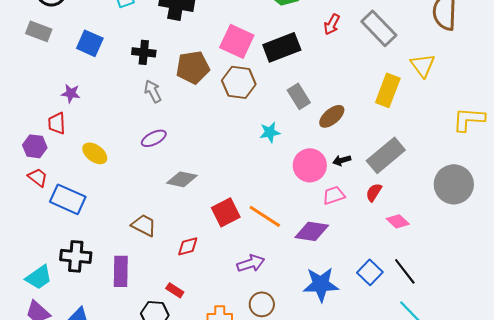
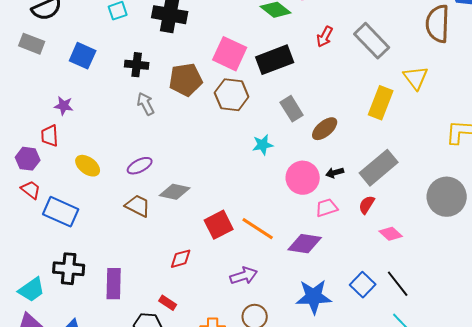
purple ellipse: (154, 138) -> (140, 166), moved
brown trapezoid: (144, 225) -> (138, 206), moved

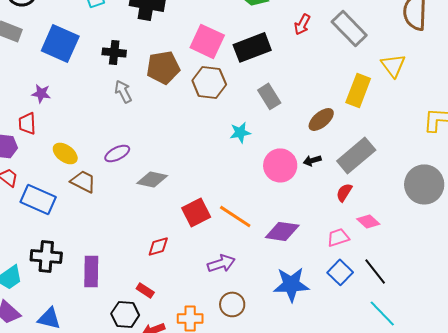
blue square: (83, 56) -> (60, 43), size x1.4
brown ellipse: (325, 129) -> (321, 119), moved
brown trapezoid: (138, 206) -> (83, 181), moved
pink trapezoid: (327, 208) -> (338, 237), moved

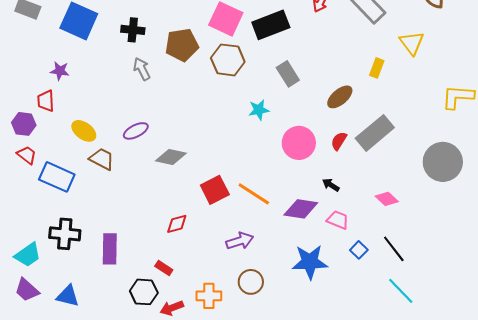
yellow rectangle: (358, 90) -> (377, 68), size x0.6
black arrow: (312, 160) -> (331, 185), moved, turned 48
red semicircle: (344, 192) -> (339, 141), moved
pink trapezoid: (338, 237) -> (338, 220), moved, turned 40
blue square: (340, 272) -> (359, 250), size x0.7

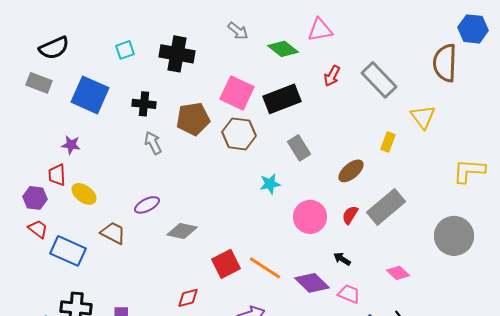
yellow ellipse: (84, 131) -> (84, 194), moved
purple diamond: (301, 209) -> (312, 283), turned 36

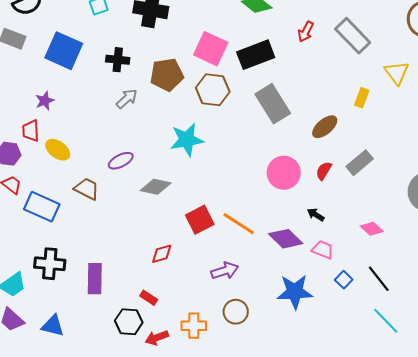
gray arrow: (153, 143) -> (127, 99), turned 75
purple star: (71, 145) -> (45, 101), turned -30
gray rectangle: (299, 148) -> (273, 104), size x1.5
cyan star: (270, 184) -> (187, 140), moved, size x1.6
gray rectangle: (386, 207) -> (360, 163), size x0.7

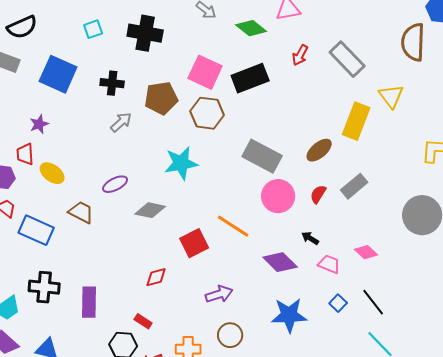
yellow rectangle: (362, 98) -> (356, 121), size x1.8
gray rectangle: (273, 104) -> (262, 156), moved, turned -30
orange line: (239, 224) -> (233, 226), moved
pink trapezoid: (323, 250) -> (329, 264), moved

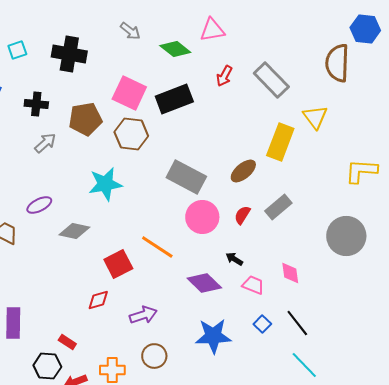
pink diamond: (366, 252) -> (290, 273), turned 40
red diamond: (156, 277) -> (98, 300), moved

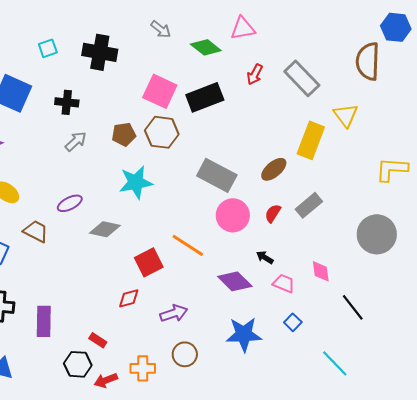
brown pentagon: (85, 119) -> (124, 134), moved, size x0.7
black line: (297, 323) -> (353, 307), moved

